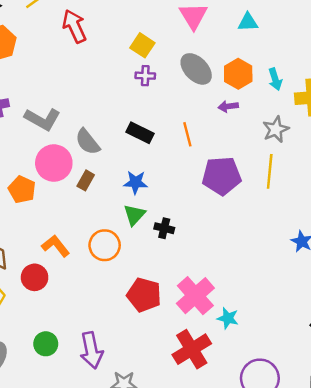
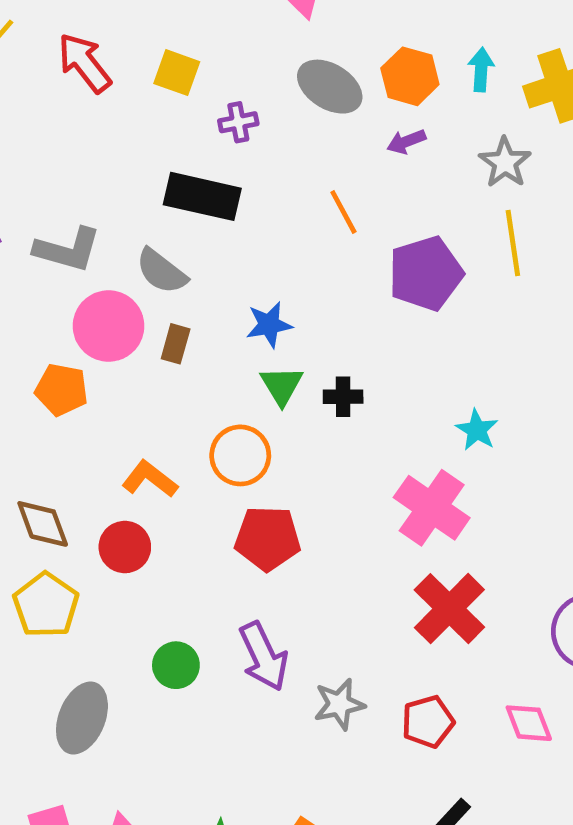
yellow square: (142, 45) -> (177, 73), moved
cyan arrow: (275, 79) -> (481, 70), turned -145
black rectangle: (140, 133) -> (202, 196), moved, size x1.4
red pentagon: (144, 295) -> (268, 538), moved
cyan star: (228, 318) -> (477, 430), moved, turned 30

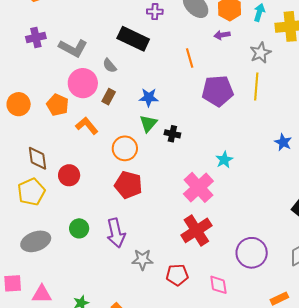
gray semicircle: (161, 271) -> (110, 66), size x0.7
orange L-shape: (150, 479) -> (87, 126), moved
gray ellipse: (82, 718) -> (36, 241), turned 36

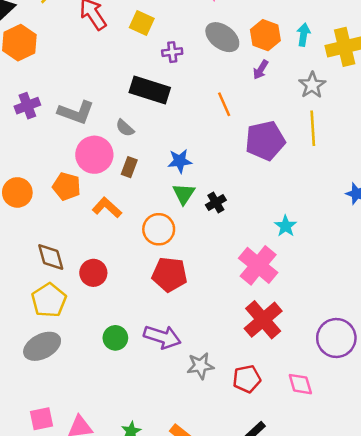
purple arrow: (222, 35) -> (261, 70), turned -42
black cross: (172, 134) -> (216, 203), turned -35
purple arrow: (116, 233) -> (162, 337), turned -52
gray ellipse: (36, 241) -> (42, 346), moved

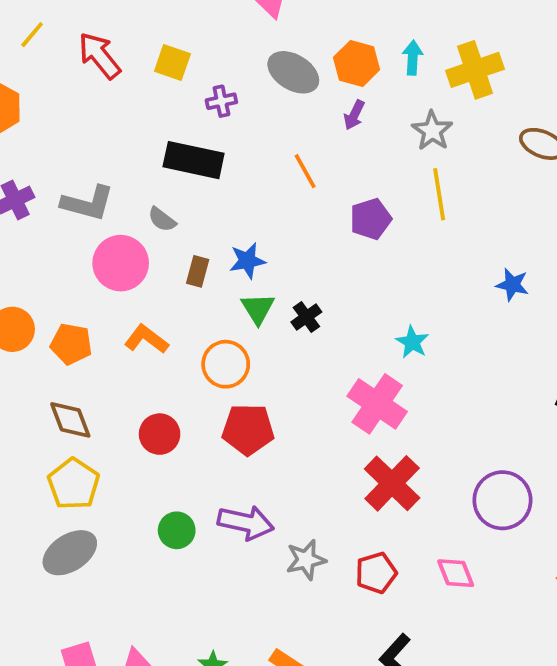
purple pentagon: (265, 141) -> (371, 219), size x0.7
brown rectangle: (129, 167) -> (198, 271), moved
orange pentagon: (67, 186) -> (71, 344), moved
red circle: (93, 273) -> (160, 434), moved

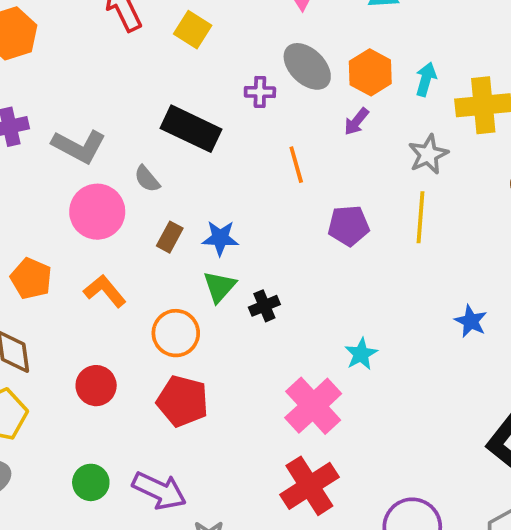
purple cross: (221, 101) -> (260, 92), moved

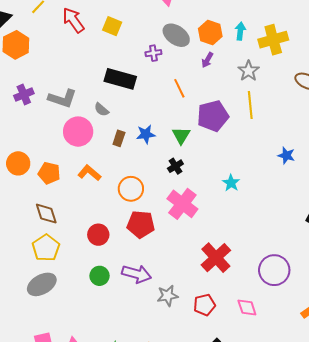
purple pentagon: (349, 226) -> (213, 116), size x1.4
green triangle: (219, 287) -> (181, 136), moved
red circle: (96, 386) -> (98, 235), moved
pink cross: (313, 406) -> (182, 204), moved

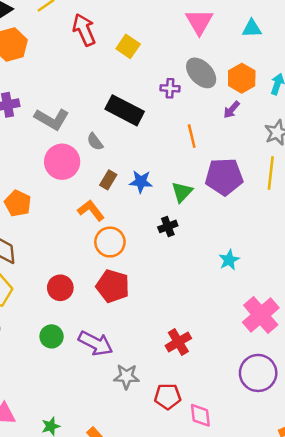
orange L-shape: (89, 173) -> (91, 210), moved
pink cross: (182, 204) -> (261, 315), moved
red cross: (216, 258) -> (178, 342), moved, size x0.7
pink diamond: (247, 308) -> (200, 415), moved

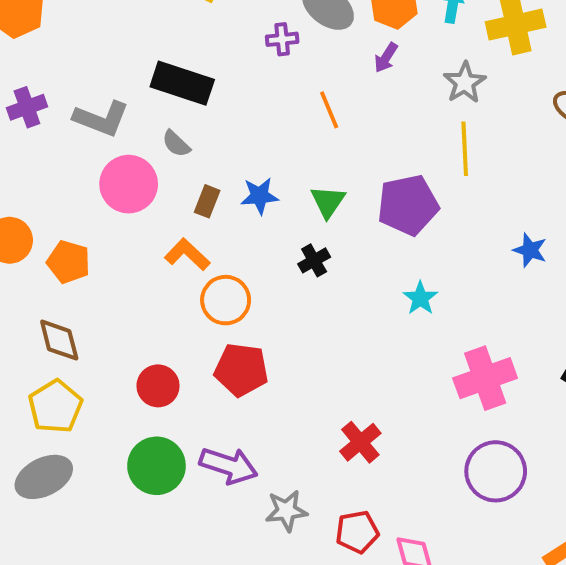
black rectangle: (125, 110) -> (182, 83), moved
purple pentagon: (224, 177) -> (408, 205), moved
pink cross: (261, 315) -> (485, 378), turned 30
green circle: (52, 336) -> (156, 466), size x1.5

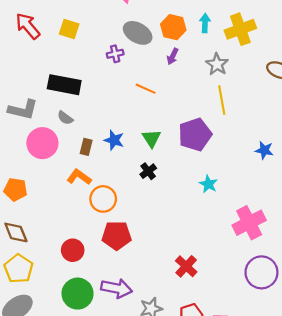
orange line: (329, 110) -> (146, 89), turned -36
blue star: (260, 196) -> (114, 140), turned 30

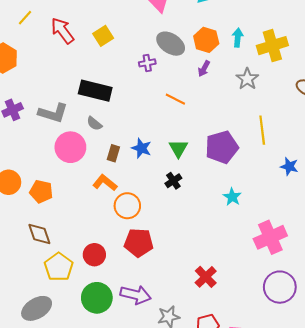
yellow square: (69, 29) -> (103, 36), turned 36
yellow line: (222, 100) -> (262, 130), moved
yellow pentagon: (19, 269) -> (59, 267), moved

